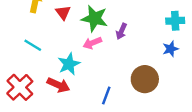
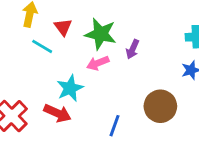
cyan line: (33, 45) -> (42, 46), moved

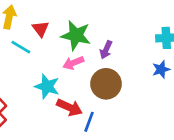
cyan star: (70, 88) -> (47, 86), turned -30
brown circle: (160, 106) -> (106, 84), moved
red arrow: (58, 113) -> (69, 107), moved

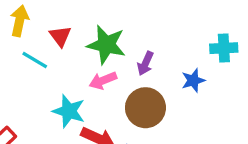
blue star: (161, 69) -> (193, 80), moved

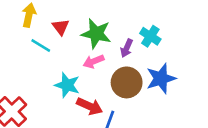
cyan cross: (224, 48) -> (150, 36), moved, turned 36
blue star: (193, 80) -> (161, 78), moved, size x1.6

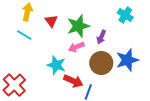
green star: (96, 34) -> (78, 26), turned -30
cyan cross: (150, 36) -> (125, 15), moved
cyan line: (41, 45) -> (24, 35), moved

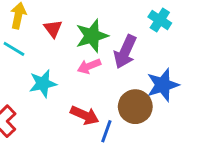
purple arrow: (101, 37) -> (125, 52), size x1.6
brown circle: (101, 63) -> (135, 107), moved
cyan star: (56, 65) -> (43, 84), moved, turned -30

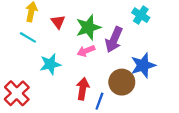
red arrow: (85, 115) -> (83, 89), turned -105

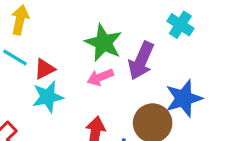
red triangle: (58, 22) -> (44, 69), moved, turned 40
green star: (88, 27) -> (103, 43), turned -30

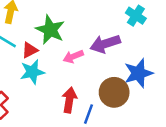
green star: (103, 43) -> (50, 30), moved
purple arrow: (141, 61) -> (105, 44), turned 48

